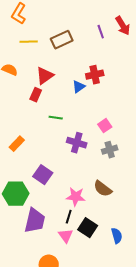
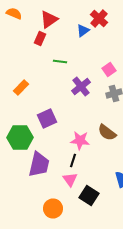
red cross: (95, 75) -> (99, 18), turned -36
purple cross: (77, 143) -> (81, 86), turned 36
purple square: (43, 175) -> (47, 118), turned 30
black square: (88, 228) -> (89, 196), moved

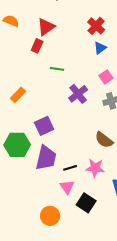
blue triangle: (83, 30) -> (100, 48), moved
pink star: (80, 140) -> (95, 168), moved
black line: (73, 160) -> (70, 168), turned 56
purple trapezoid: (39, 164) -> (46, 158), moved

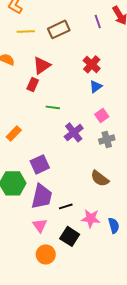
pink star: (95, 168) -> (91, 218), moved
pink triangle: (67, 187) -> (40, 225), moved
black square: (86, 203) -> (70, 236), moved

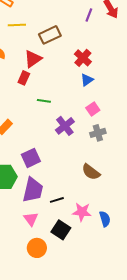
purple line: (98, 21) -> (89, 15), turned 40
brown rectangle: (59, 29) -> (50, 35), moved

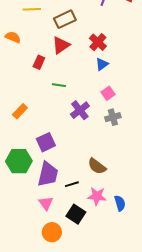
red triangle: (33, 59) -> (61, 45), moved
brown semicircle: (91, 172) -> (97, 166), moved

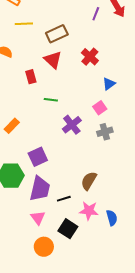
red triangle: (61, 45) -> (53, 60), turned -42
red rectangle: (39, 62) -> (31, 77), turned -40
blue triangle: (102, 64) -> (109, 84), moved
brown semicircle: (97, 166) -> (89, 181), turned 84

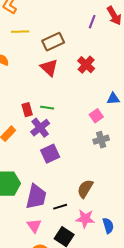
red rectangle: (31, 77) -> (27, 110), moved
blue triangle: (109, 84) -> (113, 99), moved, turned 32
purple cross: (72, 125) -> (40, 128), moved
purple square: (38, 157) -> (50, 154), moved

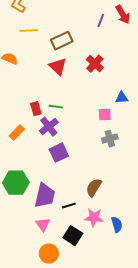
pink square: (96, 116) -> (105, 115), turned 32

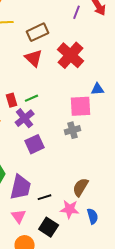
red cross: (95, 64) -> (71, 55), size x1.5
green line: (56, 107) -> (32, 98), turned -32
pink square: (105, 115) -> (81, 106), size x1.6
gray cross: (110, 139) -> (73, 130), moved
brown semicircle: (94, 188) -> (81, 187), moved

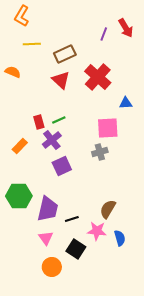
blue triangle: (98, 89) -> (126, 103), moved

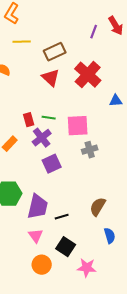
green line: (59, 120) -> (49, 118), turned 32
pink square: (108, 128) -> (78, 126), moved
pink star: (97, 231) -> (87, 268), moved

